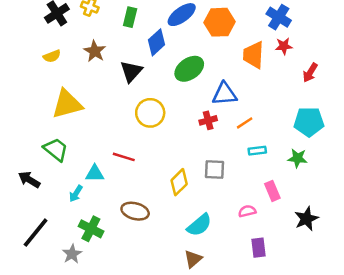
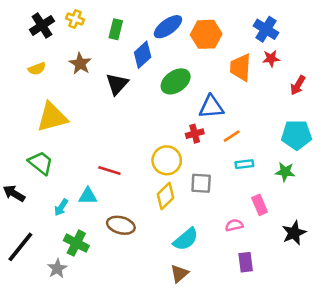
yellow circle: (150, 113) -> (167, 160), moved
cyan triangle: (95, 173) -> (88, 196), moved

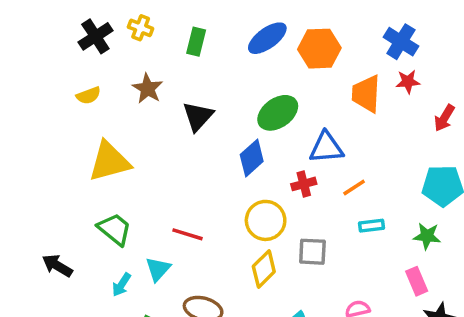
blue diamond: (143, 55) -> (252, 158), moved
green trapezoid: (41, 163) -> (115, 229), moved
cyan triangle: (88, 196) -> (158, 269), turned -48
pink rectangle: (260, 205) -> (417, 281), moved

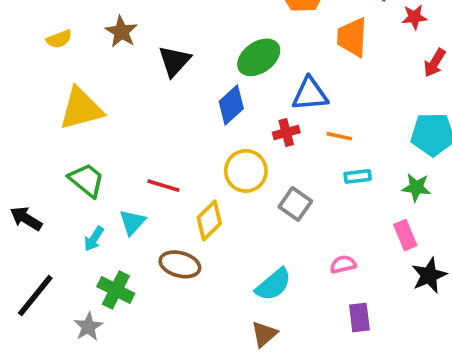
red star: (408, 82) -> (414, 17), moved
orange line: (354, 187) -> (339, 136), turned 45
gray square: (312, 252) -> (295, 204), turned 32
yellow diamond: (264, 269) -> (209, 220), moved

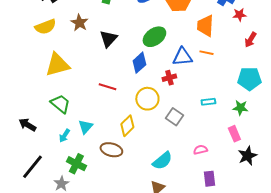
yellow semicircle: (59, 39) -> (45, 27), size x1.5
orange line: (339, 136) -> (206, 53), moved
red line: (163, 186) -> (107, 87), moved

